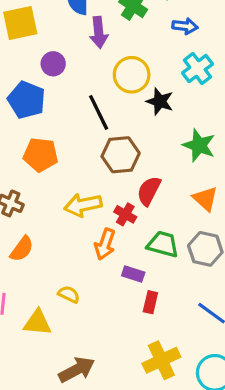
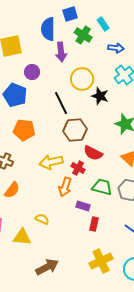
red semicircle: (149, 191) -> (93, 153), turned -90

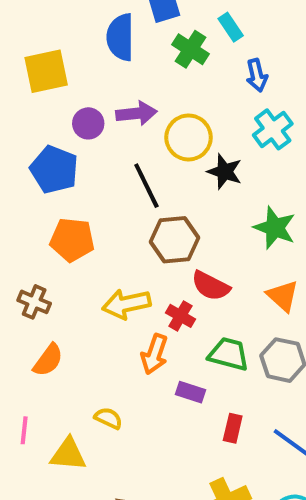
blue arrow: (116, 48) -> (257, 75), turned 70
purple arrow: (61, 52) -> (136, 113), moved, turned -90
red rectangle: (94, 224) -> (233, 428), moved

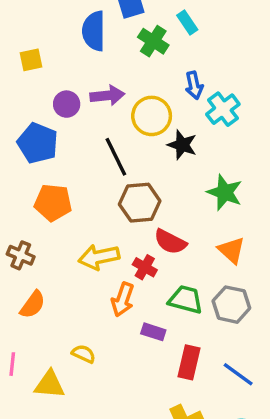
yellow square: (46, 71) -> (31, 60), size x0.6
blue arrow: (257, 75) -> (194, 85), moved
red rectangle: (233, 428) -> (189, 362), size x1.4

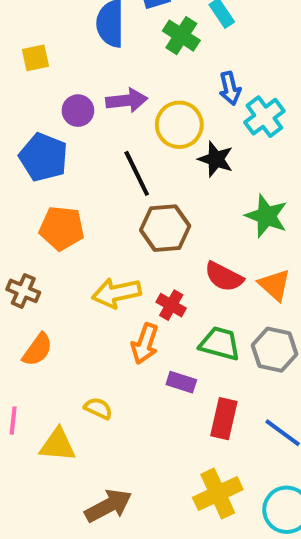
red semicircle: (170, 242) -> (224, 277), moved

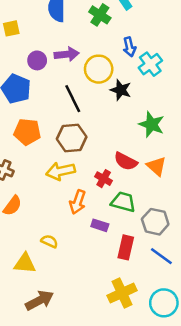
brown hexagon: (165, 228) -> (72, 138), moved
red cross: (171, 305) -> (104, 179), moved
gray hexagon: (275, 350) -> (155, 222), moved
brown arrow: (108, 506) -> (40, 300), moved

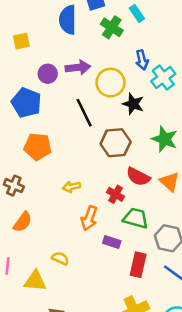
brown hexagon: (72, 138) -> (116, 143), moved
yellow arrow: (60, 171) -> (72, 187), size x0.6

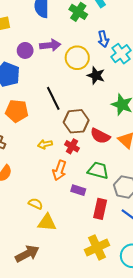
black line: (84, 113) -> (53, 98), moved
brown hexagon: (116, 143) -> (76, 121), moved
red cross: (116, 194) -> (72, 146), moved
yellow triangle: (35, 281) -> (47, 222), moved

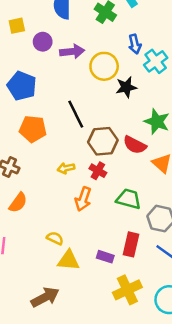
purple circle: (25, 50) -> (43, 42), moved
black star: (96, 75) -> (126, 87), turned -30
red semicircle: (100, 136) -> (135, 145), moved
purple rectangle: (78, 190) -> (105, 257), moved

